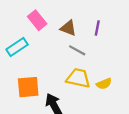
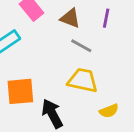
yellow semicircle: (104, 84) -> (109, 111), moved

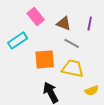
orange square: (20, 91) -> (45, 59), moved

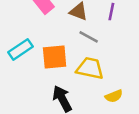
cyan rectangle: (18, 40) -> (20, 49), moved

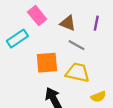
cyan rectangle: (20, 49) -> (17, 39), moved

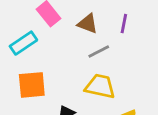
gray line: (77, 45) -> (99, 51), turned -56
orange square: (47, 63) -> (32, 85), moved

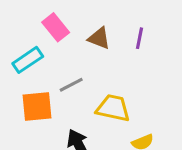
gray line: (99, 51) -> (71, 85), moved

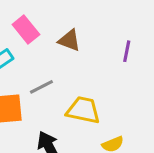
purple line: (140, 38) -> (127, 51), moved

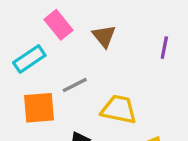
brown triangle: (69, 40) -> (104, 36), turned 30

